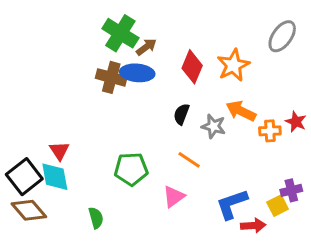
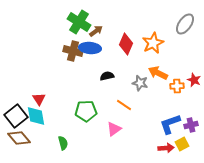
black semicircle: (181, 114) -> (107, 76), moved, turned 56
blue L-shape: (232, 204) -> (170, 124), moved
yellow square: (278, 206) -> (182, 144), moved

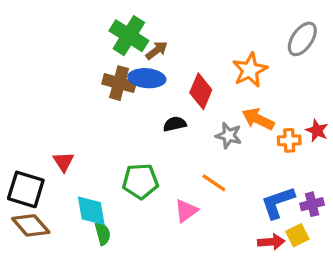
red diamond: (126, 44) -> (201, 91), moved
orange line: (124, 105) -> (214, 183), moved
black square: (16, 116) -> (26, 189), turned -35
cyan diamond: (36, 116) -> (91, 211), moved

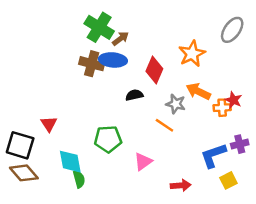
red star: (317, 131) -> (233, 100), moved
orange line: (214, 183) -> (164, 125), moved
purple cross: (312, 204) -> (240, 144), moved
red arrow: (271, 242) -> (181, 185), moved

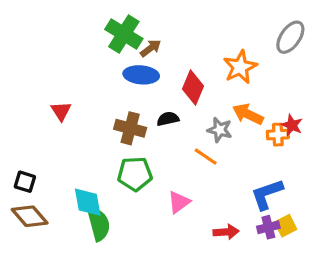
brown cross: (92, 64) -> (130, 128), moved
red triangle: (49, 124) -> (61, 111), moved
purple cross: (240, 144) -> (268, 227), moved
black square: (20, 145) -> (25, 182), size x0.6
green semicircle: (79, 179) -> (99, 224), size x1.5

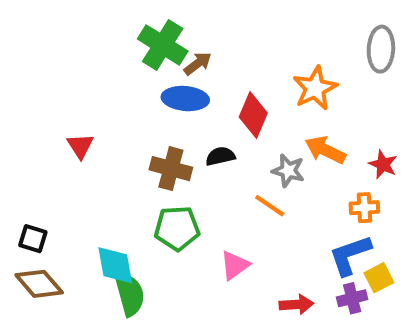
gray ellipse: (290, 37) -> (381, 49), turned -32
orange cross: (278, 135) -> (364, 208), moved
yellow square: (286, 226) -> (379, 278), moved

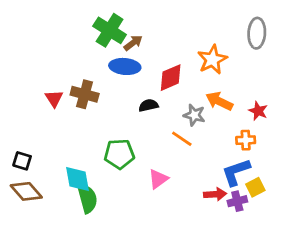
red diamond: (253, 115) -> (171, 78), turned 44
brown cross: (171, 169) -> (85, 94), moved
red arrow: (296, 304) -> (215, 194), moved

